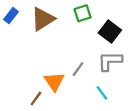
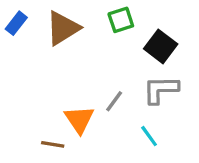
brown line: (36, 99) -> (53, 144), turned 63

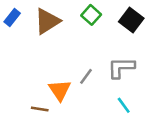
green square: (121, 20) -> (91, 15), turned -30
black square: (161, 46) -> (131, 20), moved
cyan line: (149, 136) -> (124, 105), moved

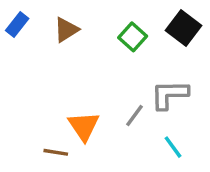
green square: (91, 15) -> (133, 37), moved
brown triangle: (47, 21) -> (66, 30), size x0.7
gray line: (86, 76) -> (134, 116), moved

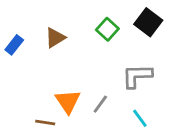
blue rectangle: (17, 25) -> (14, 45), moved
brown triangle: (66, 30) -> (55, 38), moved
gray line: (134, 116) -> (100, 104), moved

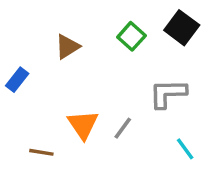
blue rectangle: (14, 45) -> (17, 80), moved
cyan line: (140, 118) -> (185, 149), moved
brown line: (45, 123) -> (41, 152), moved

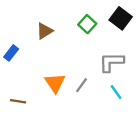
cyan line: (185, 149) -> (116, 92), moved
brown line: (41, 152) -> (18, 101), moved

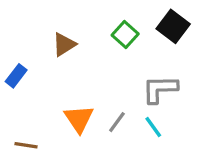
cyan line: (116, 92) -> (153, 127), moved

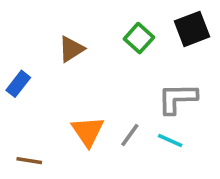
black square: (173, 26) -> (192, 29), turned 32
cyan line: (153, 127) -> (170, 141), turned -30

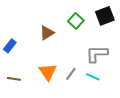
brown triangle: (71, 49) -> (47, 33), moved
brown line: (29, 161) -> (14, 79), moved

